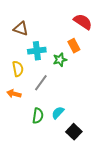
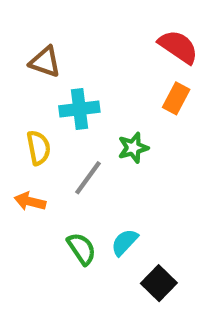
orange rectangle: (74, 46) -> (176, 98), moved, turned 56
green star: (60, 60) -> (133, 148), moved
green semicircle: (38, 116) -> (82, 249), turned -42

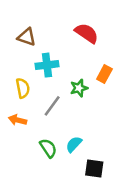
red semicircle: (178, 47) -> (87, 33), moved
orange rectangle: (176, 98) -> (104, 74), moved
black square: (159, 283) -> (94, 168), turned -36

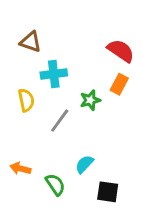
red semicircle: (87, 33) -> (121, 51), moved
orange arrow: (18, 120) -> (20, 169), moved
green semicircle: (48, 148) -> (55, 185), moved

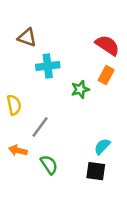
yellow semicircle: (26, 100) -> (14, 105), moved
gray line: (60, 121) -> (40, 127), moved
cyan semicircle: (84, 164) -> (102, 146), moved

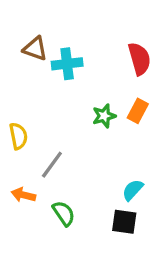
red semicircle: (107, 45) -> (139, 59), turned 40
cyan cross: (48, 66) -> (67, 64), moved
orange rectangle: (106, 75) -> (138, 111), moved

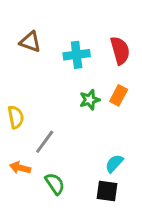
cyan cross: (67, 64) -> (77, 55), moved

